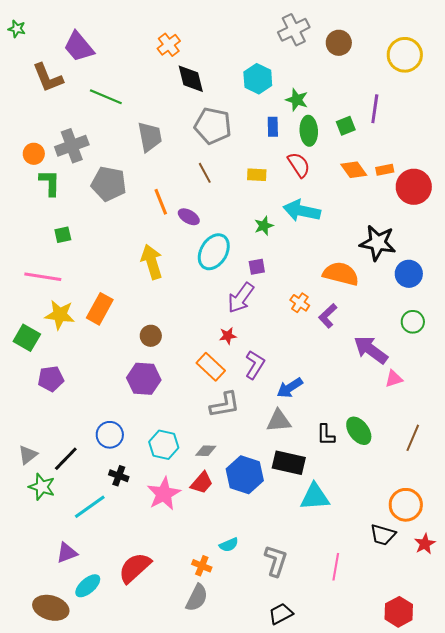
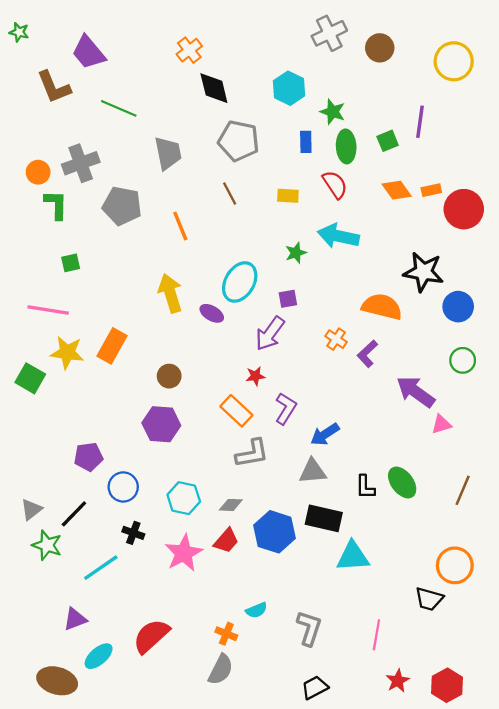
purple ellipse: (189, 217) -> (212, 313), moved
purple pentagon: (51, 379) -> (88, 457), moved
red star: (425, 544) -> (398, 681), moved

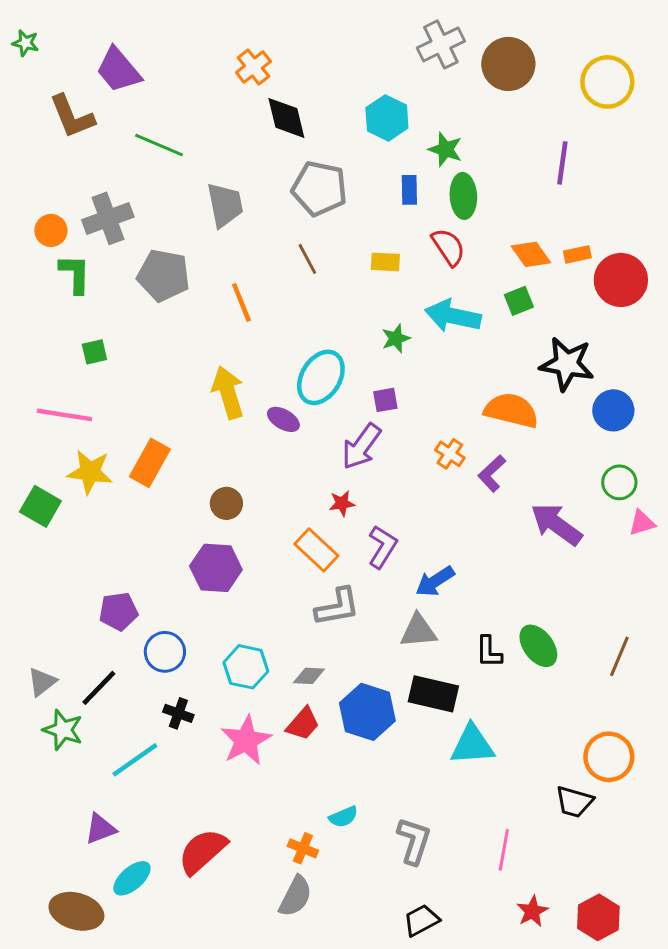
brown circle: (380, 48) -> (508, 64), size x1.4
green square: (388, 141) -> (519, 301), moved
pink triangle: (441, 424) -> (642, 523), moved

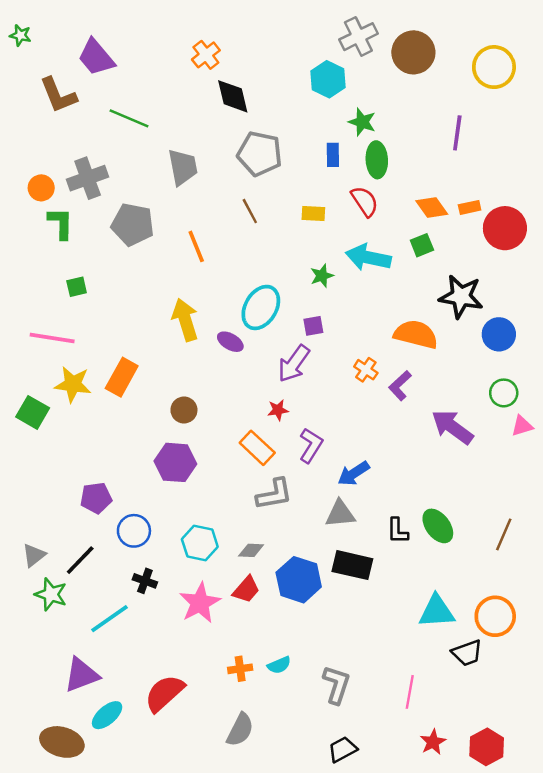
cyan hexagon: (387, 118) -> (328, 79), moved
cyan triangle: (472, 745) -> (437, 611), moved
black trapezoid: (574, 802) -> (467, 653), turned -36
purple triangle: (100, 829) -> (81, 675), size x1.4
orange cross: (303, 848) -> (240, 669), moved, turned -30

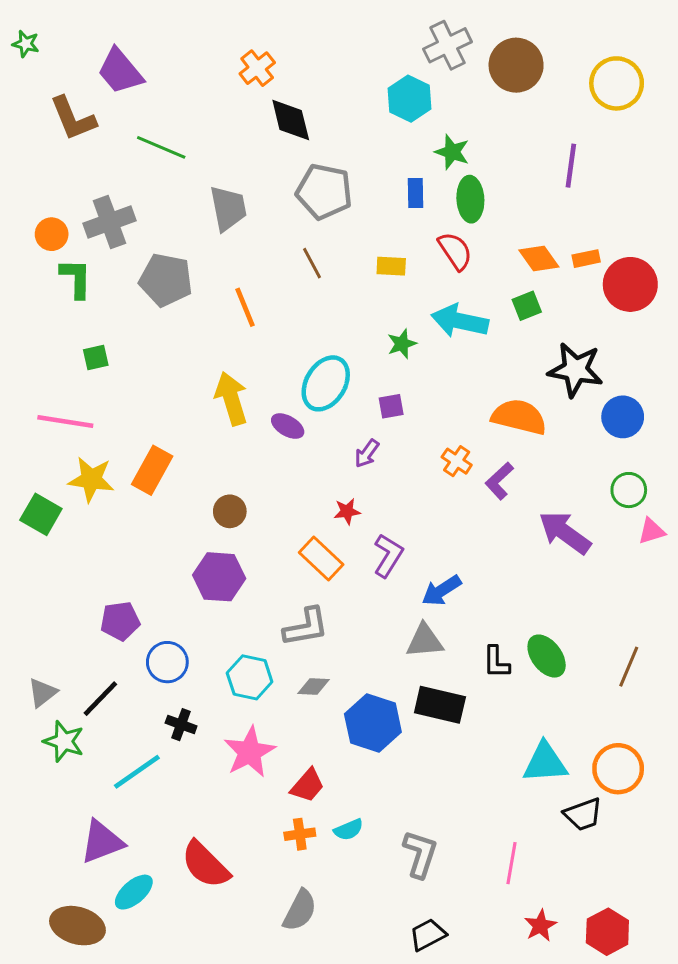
purple arrow: (294, 364) -> (367, 453), size x0.6
gray L-shape: (274, 494) -> (306, 627), moved
red trapezoid: (246, 589) -> (307, 785), moved
red semicircle: (164, 693) -> (205, 865), turned -93

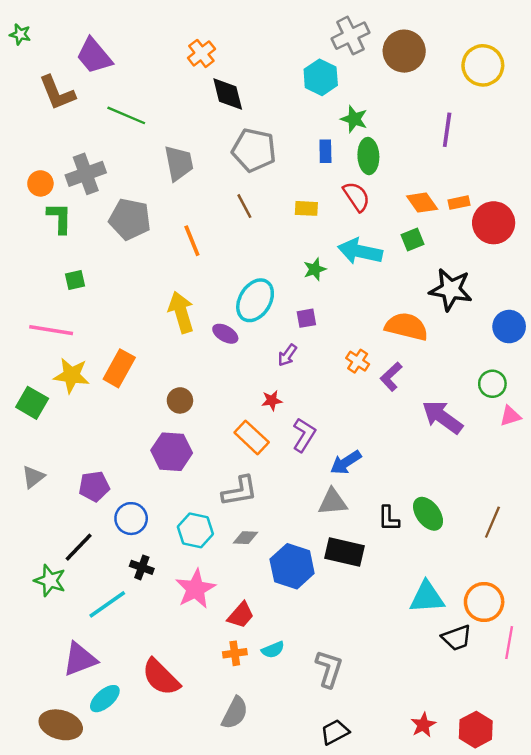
blue circle: (623, 417) -> (509, 327), moved
gray triangle: (42, 693) -> (33, 477), moved
pink line: (511, 863) -> (509, 643), moved

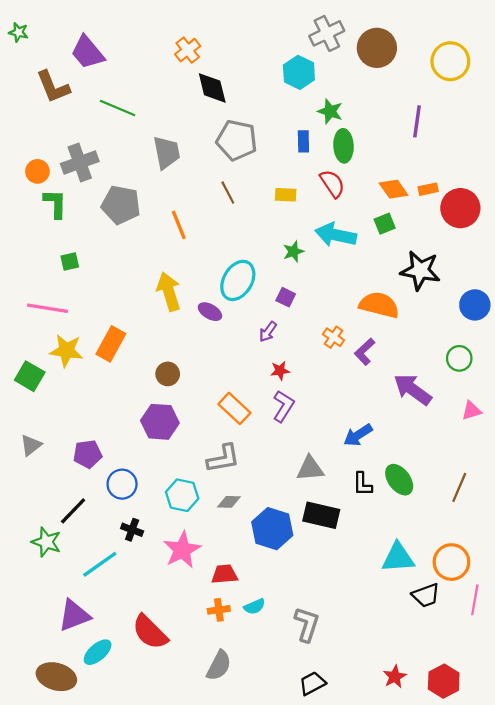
purple square: (306, 318) -> (286, 297), turned 36
red star: (272, 400) -> (280, 371), moved
pink triangle: (510, 416) -> (471, 411), moved
blue arrow: (346, 462) -> (358, 435), moved
red trapezoid: (241, 615) -> (224, 574), turned -136

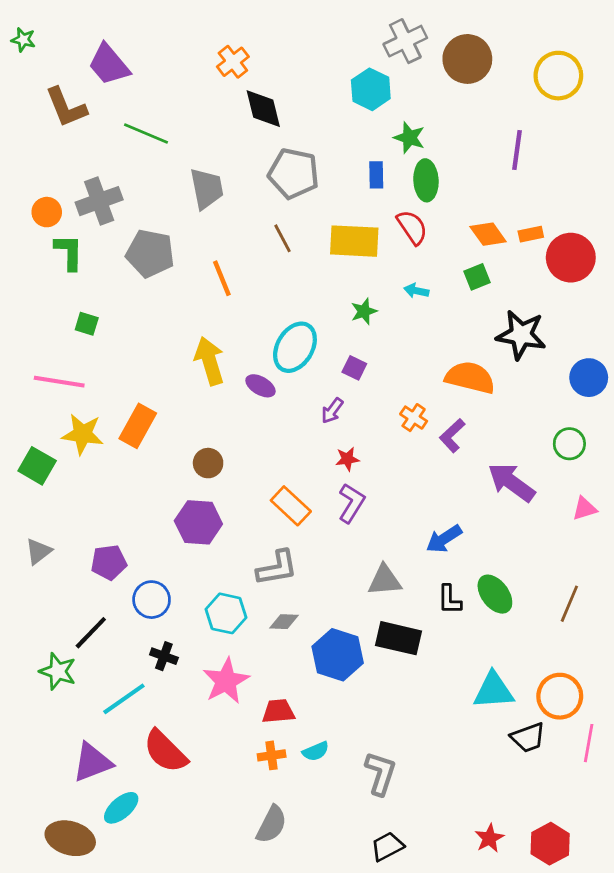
yellow rectangle: (286, 195) -> (354, 241), size x1.8
cyan arrow: (336, 235) -> (416, 291), size x0.5
green square: (70, 262) -> (87, 324), turned 30
red semicircle: (150, 632) -> (165, 751), moved

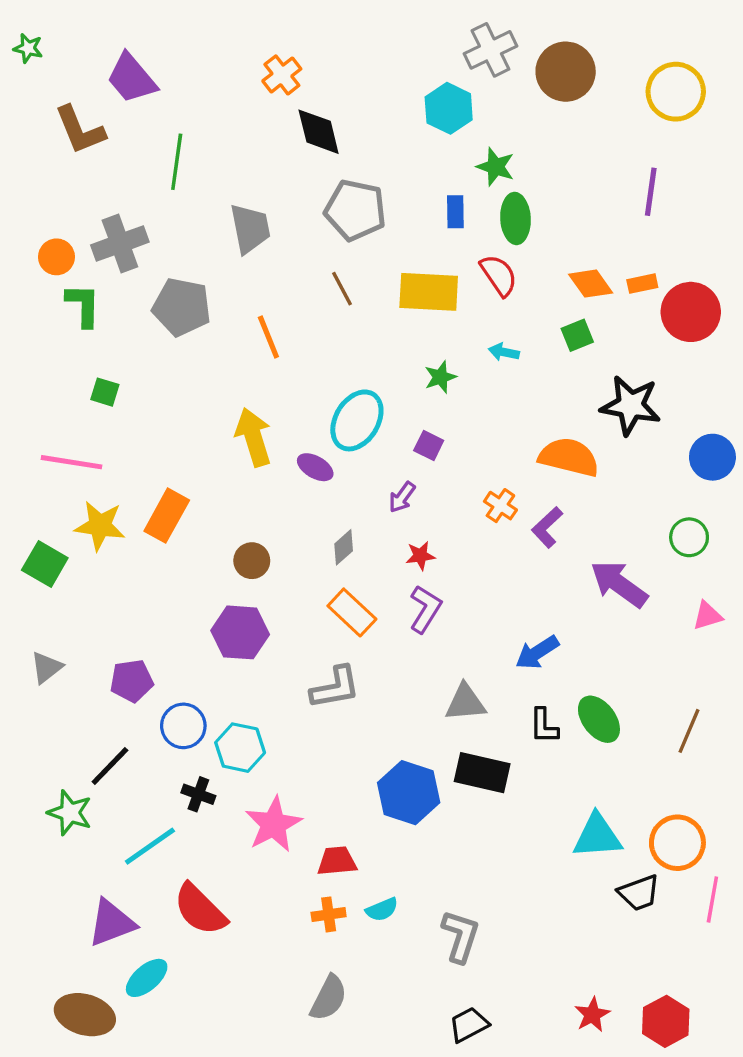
green line: (146, 133) -> (177, 162), turned 75
purple line: (517, 150) -> (651, 192), moved
cyan hexagon: (226, 613) -> (240, 748), moved
gray diamond: (284, 622) -> (344, 547), moved, turned -44

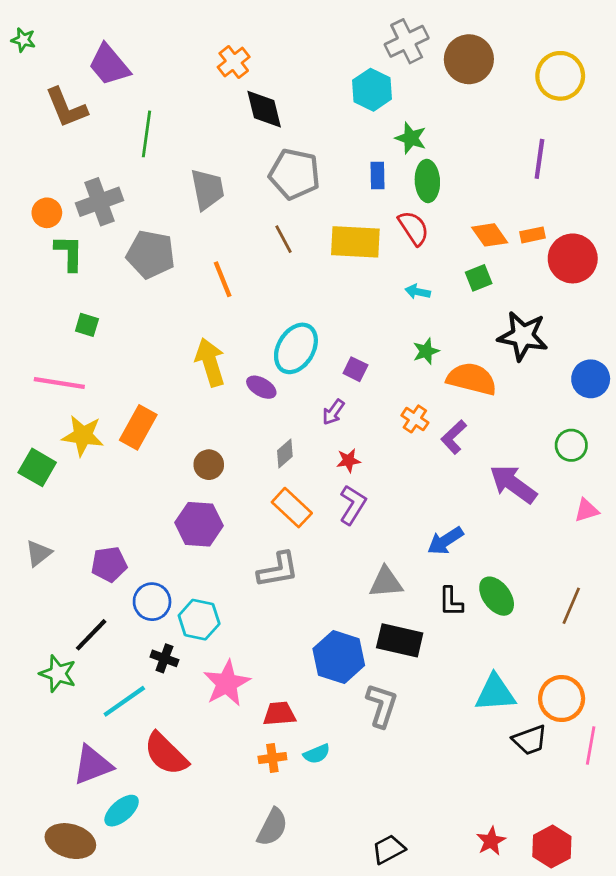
green star: (440, 377) -> (426, 351), moved
gray L-shape: (460, 936) -> (382, 705), moved

